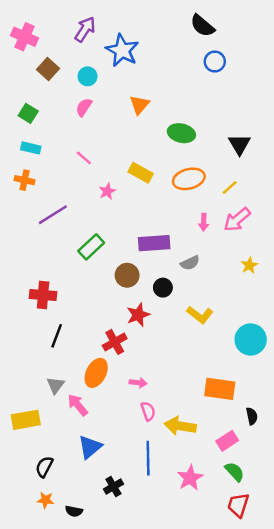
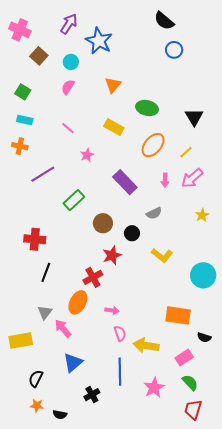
yellow rectangle: (141, 173) -> (114, 127), moved
orange ellipse: (189, 179) -> (153, 145), turned -35
purple rectangle: (154, 243) -> (125, 182), moved, turned 50
black semicircle: (252, 416) -> (204, 337), turned 120

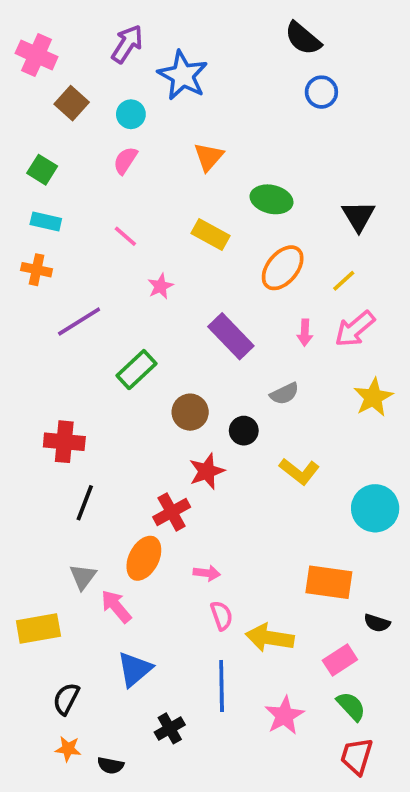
yellow star: (202, 215) -> (373, 397), size x1.5

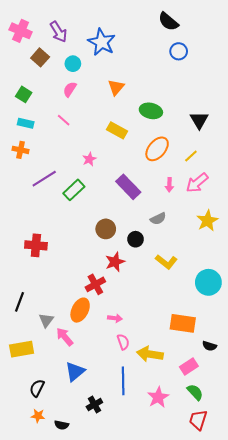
purple arrow: (127, 44) -> (59, 32), moved, turned 115
pink line: (125, 236) -> (64, 120), moved
green rectangle: (136, 370) -> (74, 190), moved
black line: (85, 503) -> (20, 302), moved

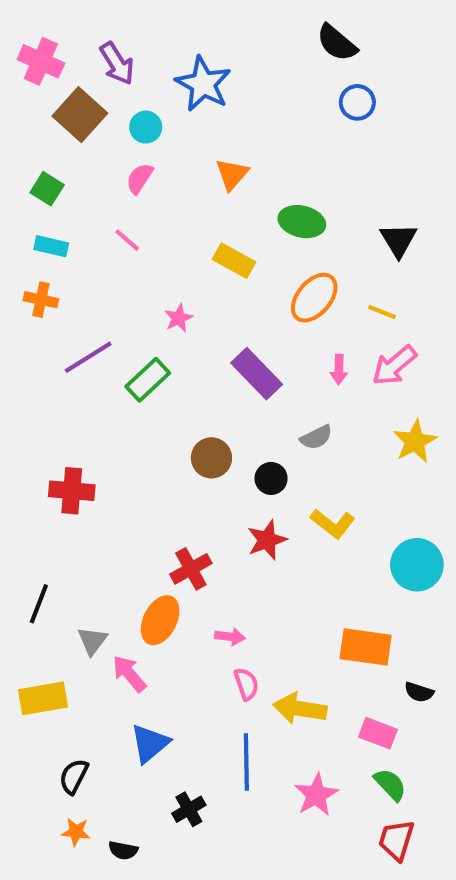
brown square: (40, 57) -> (80, 115), size x1.4
yellow line: (191, 156) -> (382, 312), turned 64
red star: (115, 262) -> (267, 540), moved
pink rectangle: (189, 366) -> (378, 733), turned 54

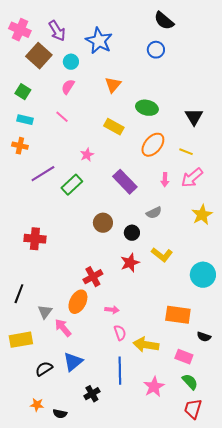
blue circle: (357, 102) -> (156, 50), moved
black semicircle: (74, 776) -> (44, 369), moved, turned 30

